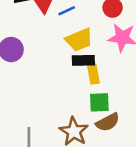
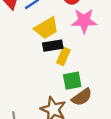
yellow rectangle: (93, 74) -> (63, 56), turned 42

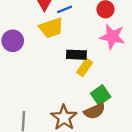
yellow trapezoid: (46, 28) -> (51, 28), moved
green square: (72, 81) -> (101, 95), moved, turned -36

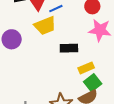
yellow rectangle: (85, 67) -> (86, 68), moved, turned 35

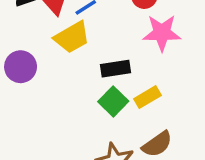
green square: (93, 83) -> (113, 101), moved

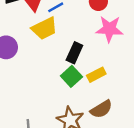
black rectangle: (115, 69) -> (74, 53), turned -60

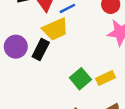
black rectangle: (74, 53) -> (41, 50), moved

